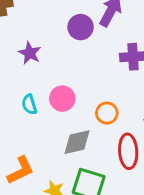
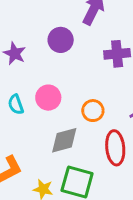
purple circle: (81, 27) -> (61, 40), moved

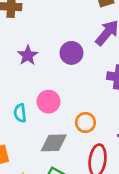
cyan semicircle: (16, 104) -> (20, 113), moved

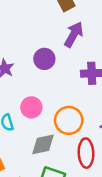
orange circle: (85, 122) -> (69, 120), size x1.5

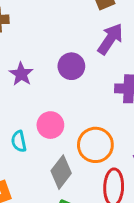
gray diamond: (43, 144) -> (61, 172), turned -45

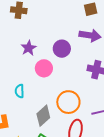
purple arrow: (110, 39) -> (90, 35), turned 55
pink circle: (50, 125) -> (44, 68), moved

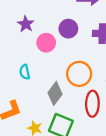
purple circle: (62, 49) -> (68, 29), moved

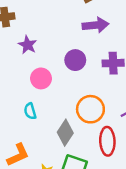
purple star: (26, 24) -> (28, 45), moved
pink circle: (46, 43) -> (41, 78), moved

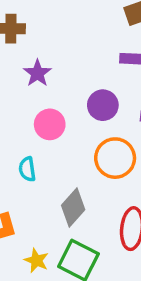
orange circle: (90, 109) -> (115, 158), moved

